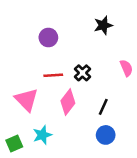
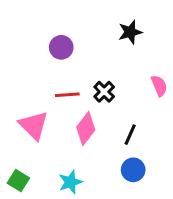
cyan star: (42, 135) -> (70, 182), moved
green square: (14, 144) -> (18, 181), turned -35

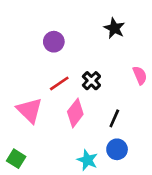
black star: (130, 32) -> (114, 28), turned -30
red line: (67, 95) -> (59, 83), turned -30
cyan star: (70, 182) -> (87, 160), moved, turned -30

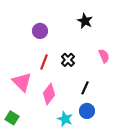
red line: (59, 83) -> (44, 62), turned -35
pink diamond: (75, 113) -> (49, 94), moved

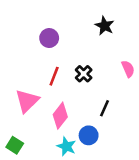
pink triangle: (22, 82) -> (27, 101), turned 30
blue circle: (87, 111) -> (89, 135), moved
cyan star: (65, 119) -> (66, 146), moved

